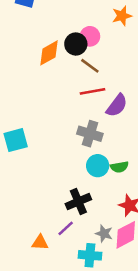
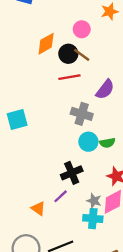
black circle: (76, 44) -> (68, 54), moved
red line: (92, 91) -> (69, 77), moved
orange triangle: (40, 242) -> (38, 209), turned 32
cyan cross: (90, 255) -> (93, 219), moved

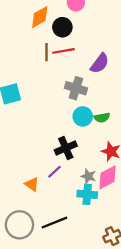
brown line: (82, 55) -> (47, 52), moved, turned 54

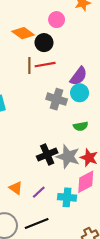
orange diamond: (40, 17) -> (23, 33), turned 65
cyan circle: (83, 116) -> (80, 93), moved
purple line: (54, 172) -> (39, 192), moved
gray star: (88, 176) -> (68, 157), moved, size x1.6

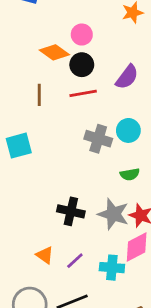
pink circle: (57, 20) -> (82, 35), moved
brown line: (29, 66) -> (39, 95), moved
purple semicircle: (79, 76) -> (127, 77), moved
black cross: (47, 154) -> (71, 211), moved, turned 36

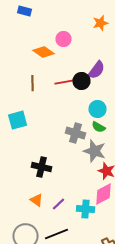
black circle: (82, 65) -> (82, 81), moved
gray cross: (98, 139) -> (76, 133), moved
green semicircle: (130, 174) -> (98, 127), moved, turned 40
black cross: (71, 211) -> (42, 167), moved
gray star: (113, 214) -> (94, 151), moved

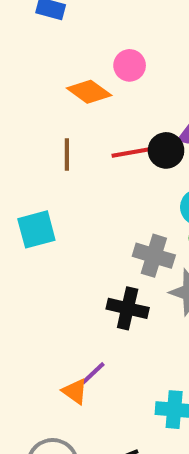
black cross: (42, 167) -> (128, 308), moved
purple line: (58, 204) -> (93, 373), moved

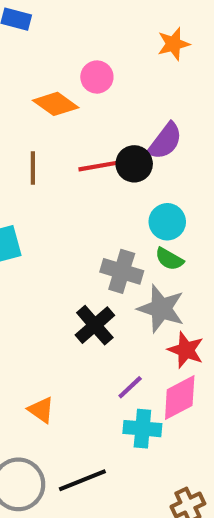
black cross: (128, 308) -> (95, 325), turned 36
purple line: (93, 373) -> (130, 387), moved

